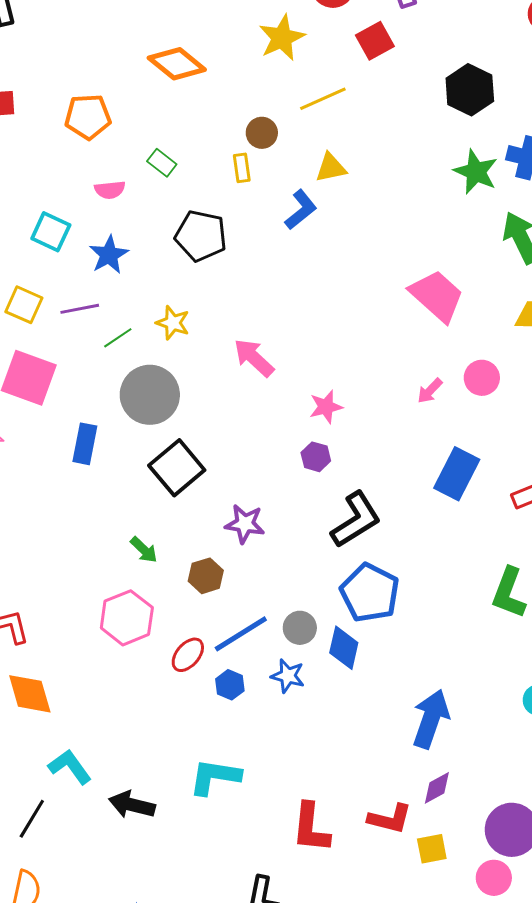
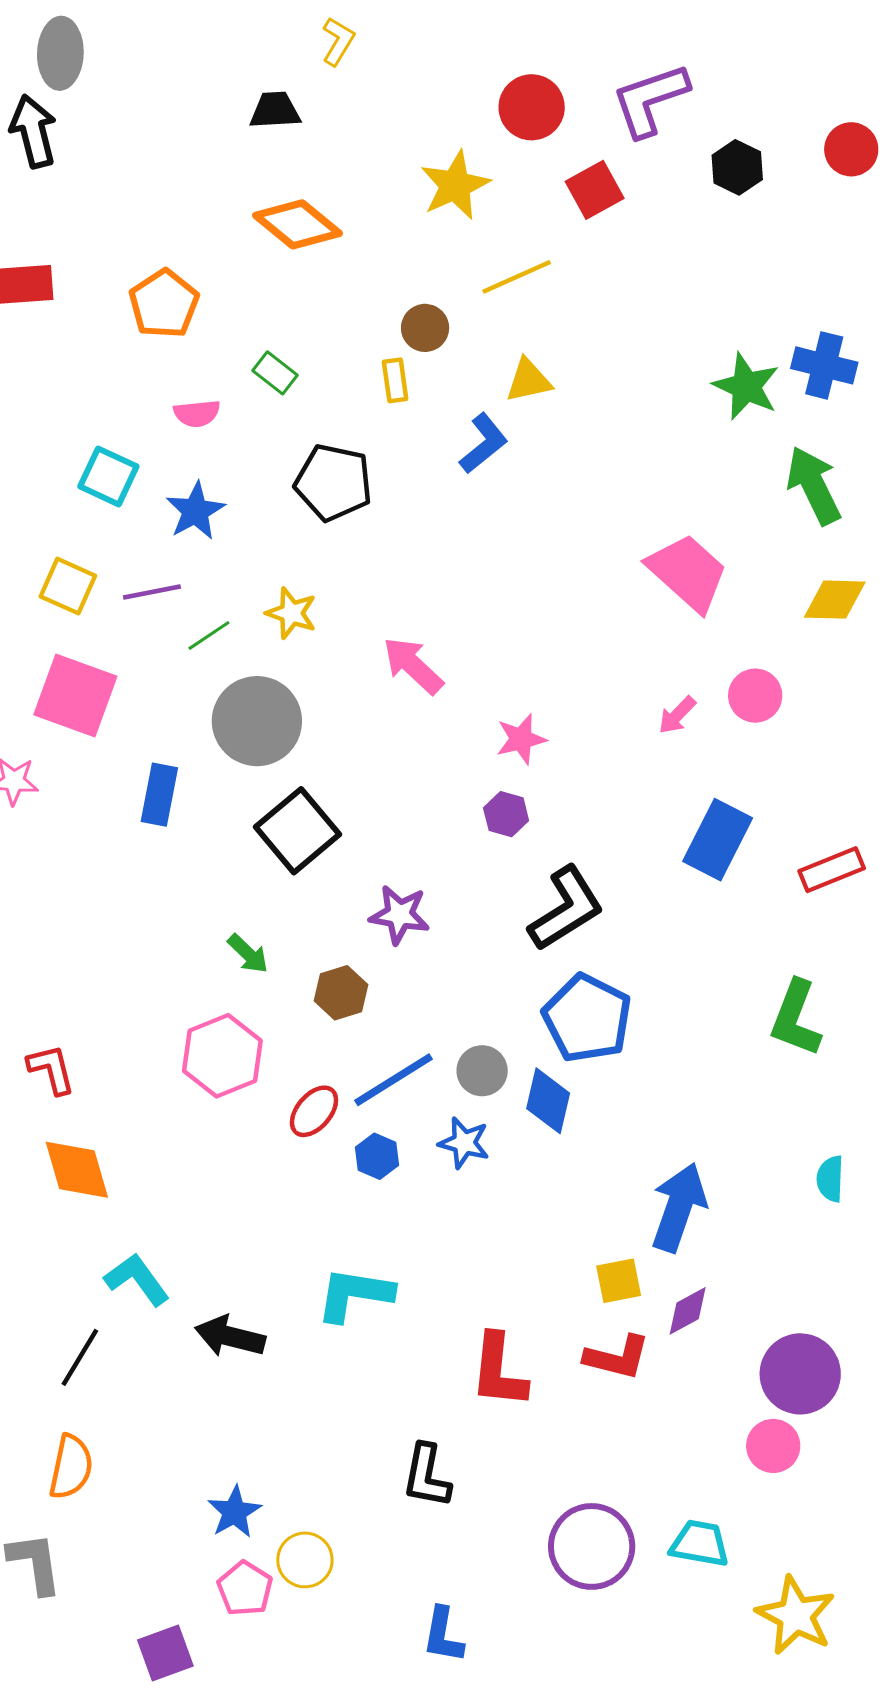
black hexagon: (470, 90) -> (737, 167), moved, size x0.7
orange pentagon: (88, 117) -> (164, 304), turned -30
yellow square: (432, 849) -> (619, 1281), moved

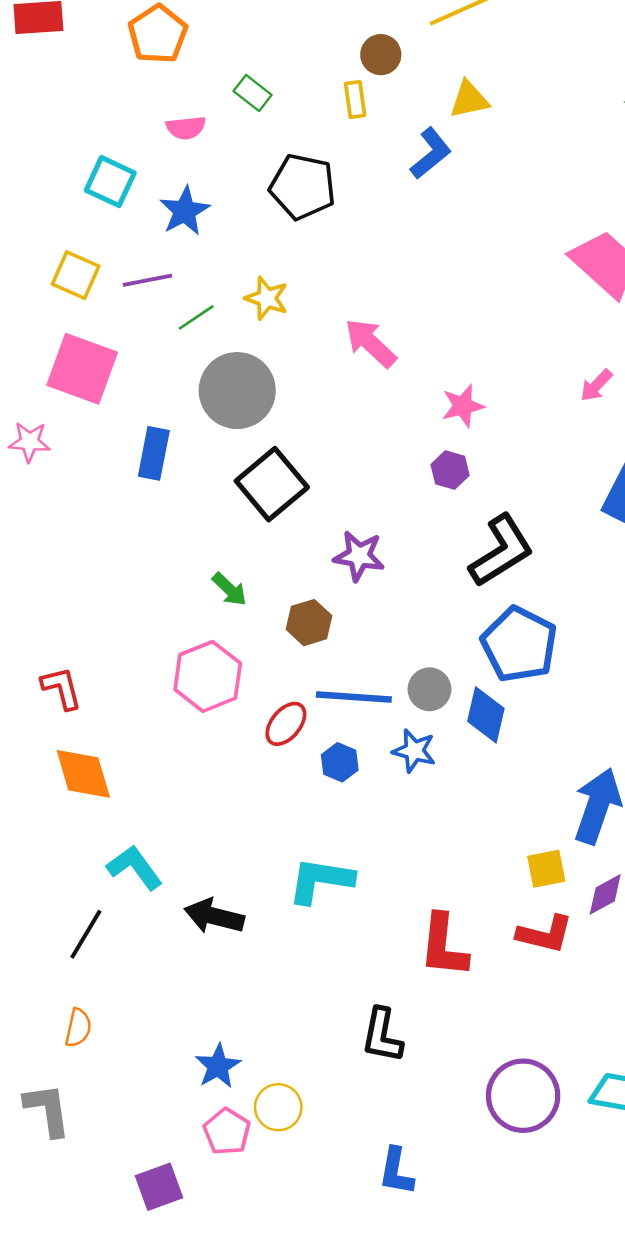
blue line: (394, 1080) -> (354, 697), turned 36
orange semicircle: (71, 1467) -> (78, 1028), size x0.7

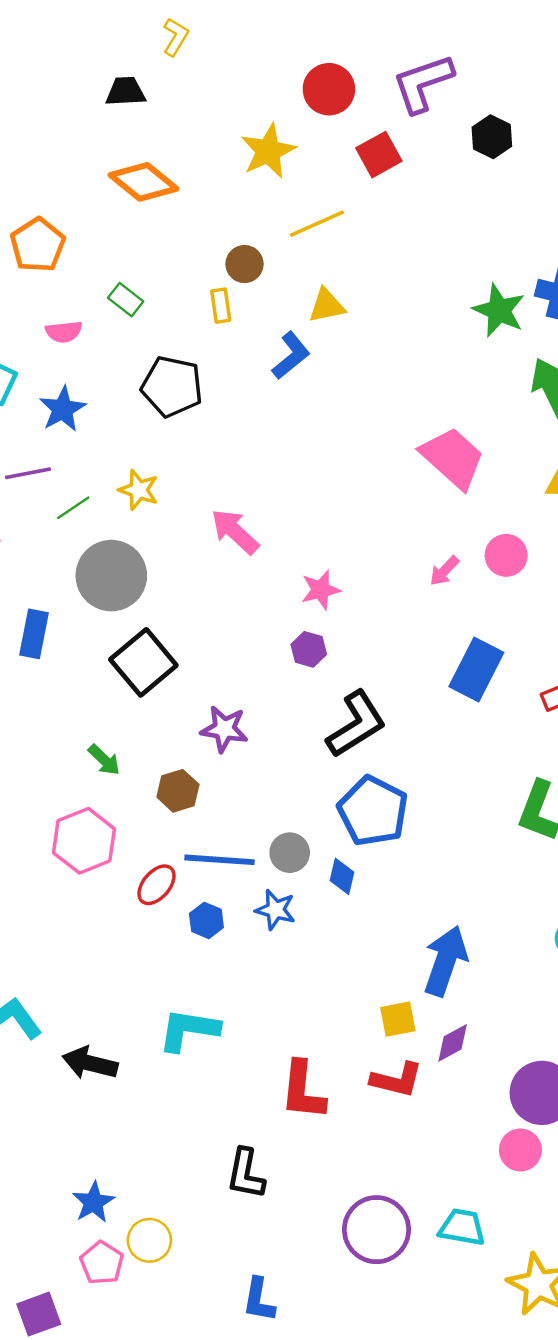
blue diamond: (486, 715) -> (342, 876), size x0.7

